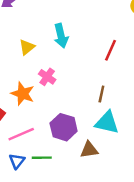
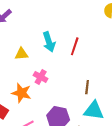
yellow triangle: (27, 47) -> (21, 54), turned 40
red line: (111, 50) -> (75, 46), moved

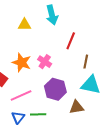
red line: (75, 46) -> (71, 41), moved
pink cross: (41, 77) -> (45, 62), moved

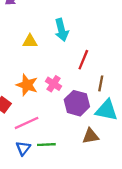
purple hexagon: (55, 89) -> (77, 103), moved

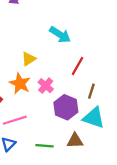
cyan arrow: (62, 30) -> (60, 35), turned -50
yellow triangle: (30, 41) -> (29, 59), moved, turned -40
green line: (46, 145) -> (45, 146), moved

